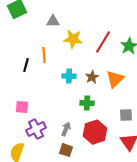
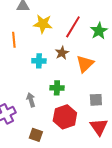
brown star: (92, 77) -> (62, 53), moved
gray arrow: (66, 129) -> (31, 100), moved, turned -40

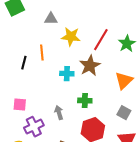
brown star: (62, 53) -> (90, 66), size x1.5
orange triangle: (85, 64) -> (124, 81), moved
gray square: (96, 100) -> (124, 113), turned 32

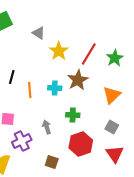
gray triangle: (51, 19) -> (39, 33), turned 32
yellow star: (71, 37) -> (59, 51), turned 30
orange line: (42, 53) -> (30, 90), moved

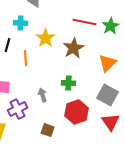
yellow star: (59, 51) -> (46, 38), moved
red line: (89, 54) -> (85, 22), turned 70
cyan cross: (55, 88) -> (21, 23), moved
gray square: (112, 127) -> (108, 95), size x1.5

